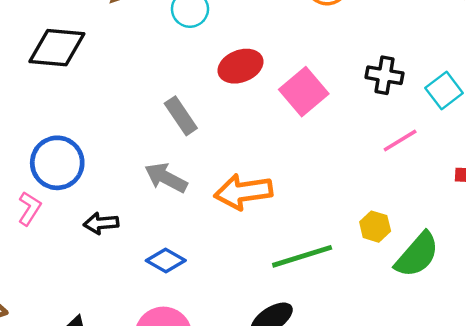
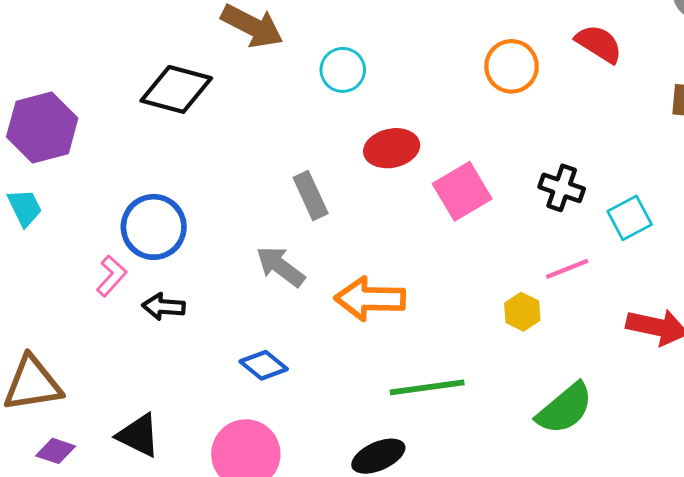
black arrow: (101, 223) -> (164, 307), moved
yellow hexagon: (375, 227) -> (522, 312), moved

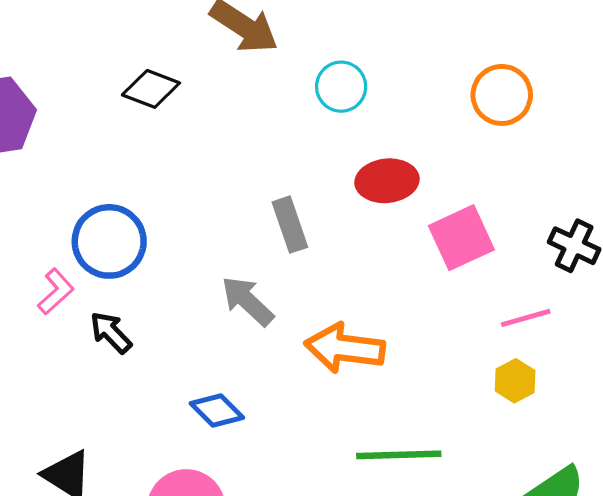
orange circle: (512, 66) -> (502, 95), moved
black diamond: (176, 89) -> (151, 89), size x0.7
pink line: (567, 269) -> (526, 318), moved
black arrow: (164, 307) -> (111, 332), turned 36

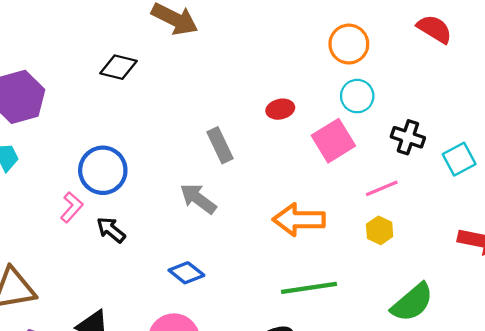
cyan circle: (341, 87) -> (357, 96), moved
red ellipse: (387, 181) -> (280, 109), size x0.7
orange arrow: (345, 348) -> (299, 220), moved

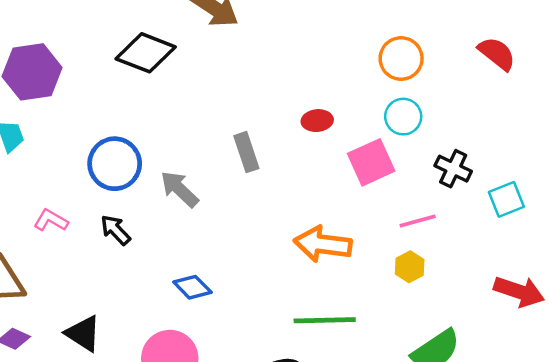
black diamond: (118, 67) -> (146, 53), size x1.4
gray arrow: (198, 199) -> (179, 189), moved
pink L-shape: (72, 207) -> (51, 220), moved, turned -108

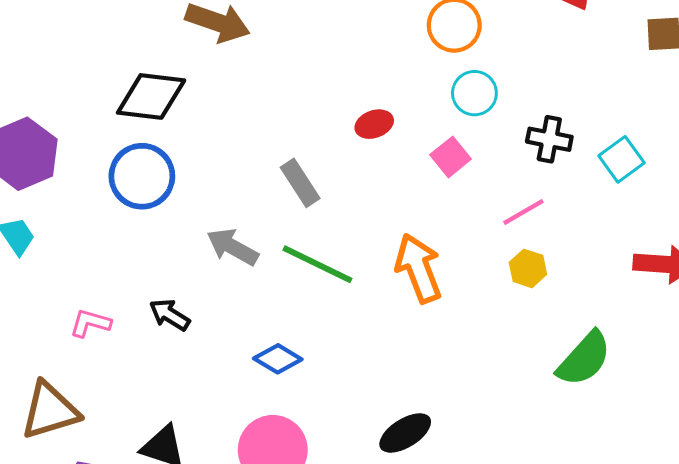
pink square: (371, 162) -> (451, 157), size x0.7
blue circle: (115, 164) -> (142, 176), moved
orange arrow: (323, 244) -> (418, 268), turned 76
green line: (325, 320) -> (317, 264), moved, turned 42

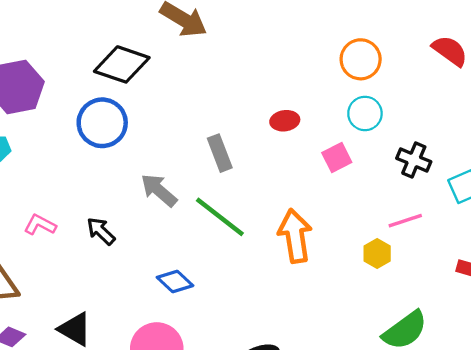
pink line: (523, 212) -> (405, 221), moved

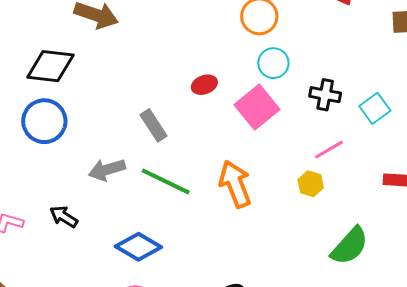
pink square: (337, 158) -> (257, 107), size x1.6
gray arrow: (159, 190) -> (107, 170), turned -45
blue diamond: (175, 281) -> (138, 247), size x1.4

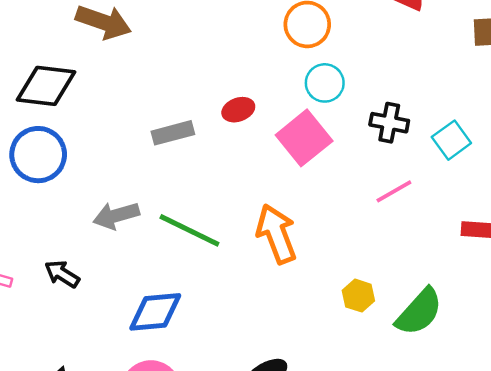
gray rectangle: (153, 125) -> (173, 133), moved, turned -72
yellow hexagon: (311, 184) -> (358, 296), moved
blue diamond: (138, 247) -> (155, 312), turned -36

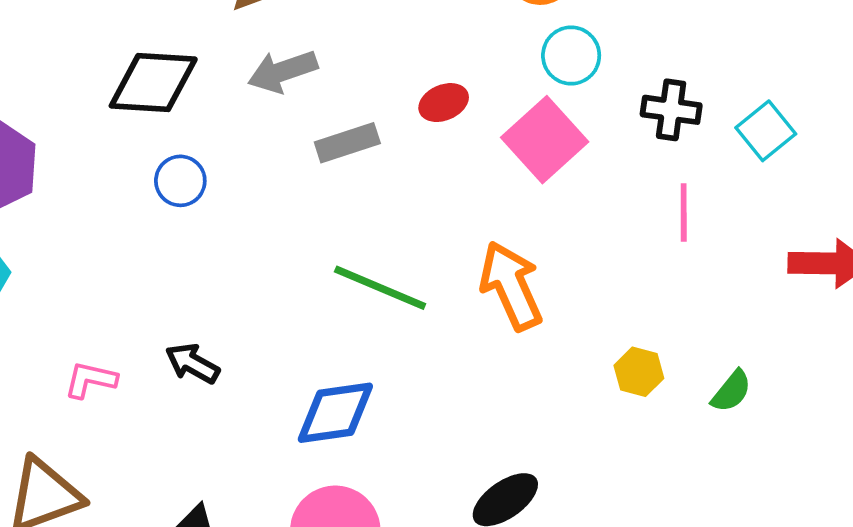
blue circle: (38, 155) -> (180, 181), moved, size x0.6
pink line: (394, 191) -> (684, 212), turned -57
gray arrow: (116, 215) -> (283, 71), moved
green semicircle: (419, 312) -> (731, 391), size x0.6

